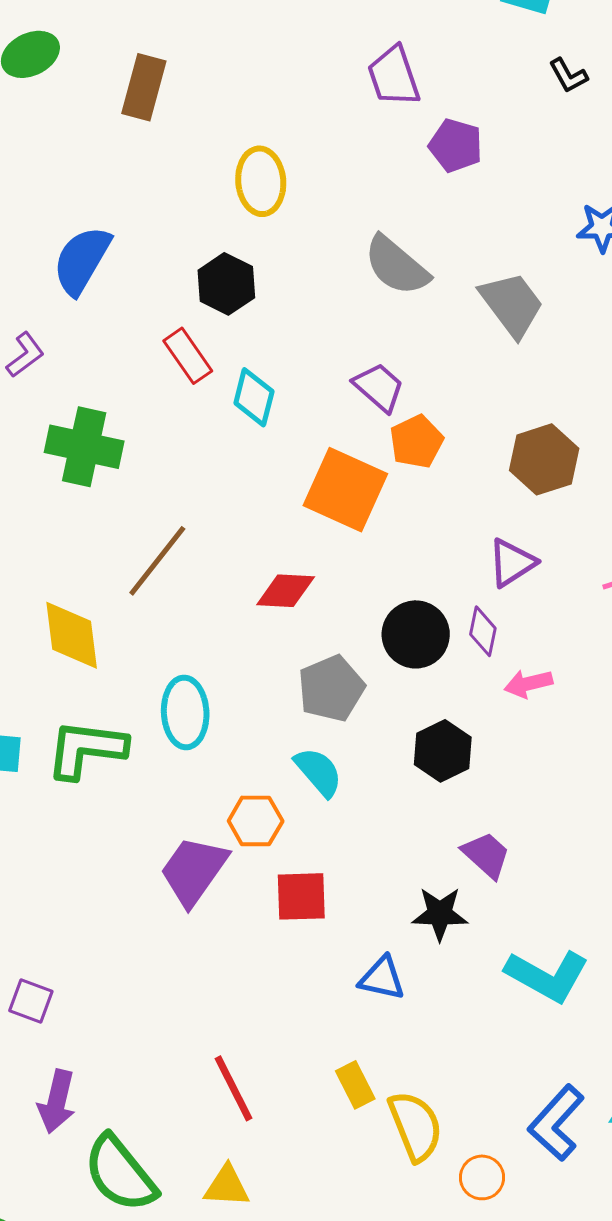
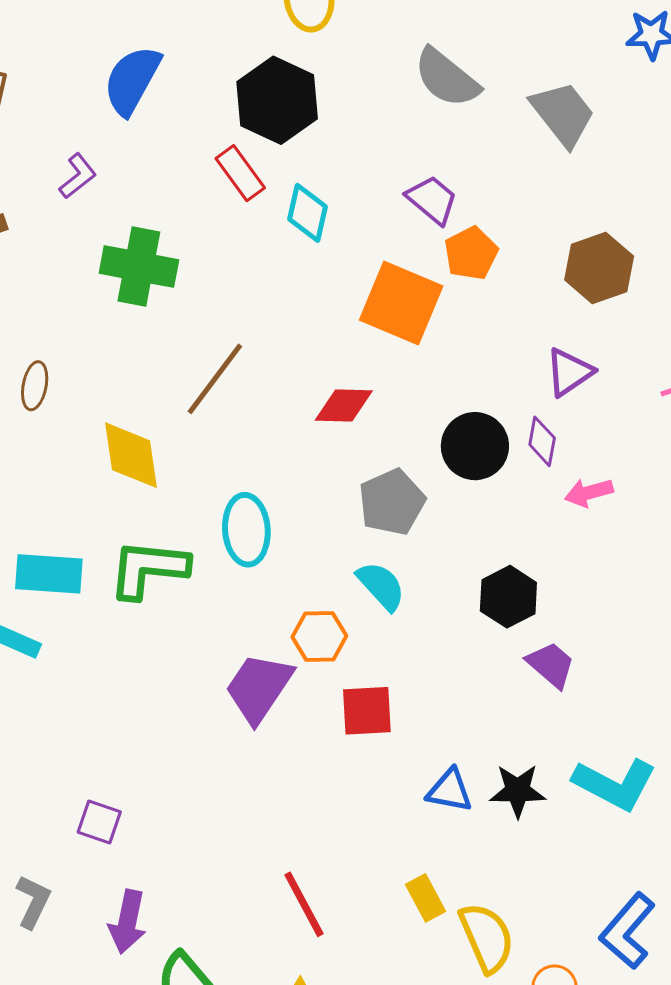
black hexagon: (226, 284) -> (277, 100), size x1.4
black hexagon: (443, 751) -> (508, 597), moved
black star: (440, 914) -> (518, 791), moved

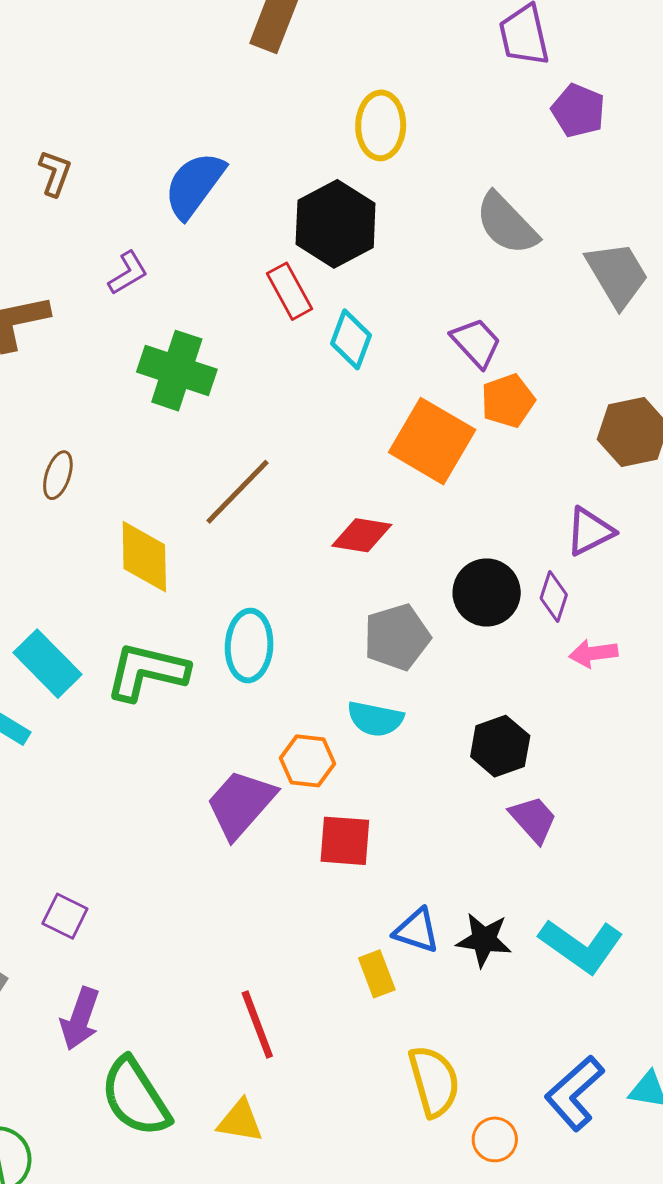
cyan rectangle: (49, 574) -> (47, 664), turned 34
cyan semicircle: (381, 586) -> (375, 719), turned 136
yellow rectangle: (426, 898) -> (377, 974), moved

